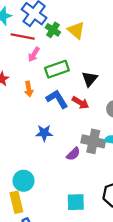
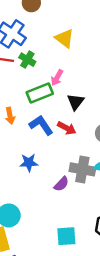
green cross: (53, 30) -> (27, 60), moved
yellow triangle: (76, 30) -> (64, 38), moved
pink arrow: (34, 54) -> (57, 78), moved

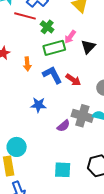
green cross: (27, 60) -> (47, 27), moved
black triangle: (76, 102) -> (88, 47), moved

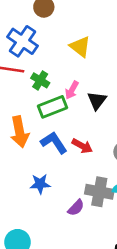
orange arrow: (27, 64) -> (20, 132), size x1.6

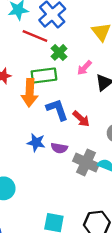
green rectangle: (53, 107) -> (44, 76), moved
purple semicircle: (76, 208) -> (59, 148), moved, turned 42

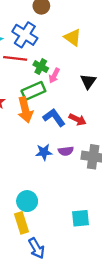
pink arrow: (84, 68) -> (54, 76), moved

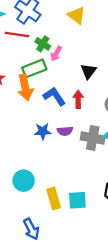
black triangle: (88, 81) -> (88, 71), moved
red arrow: (77, 119) -> (78, 99), turned -119
yellow rectangle: (22, 223) -> (54, 198), moved

